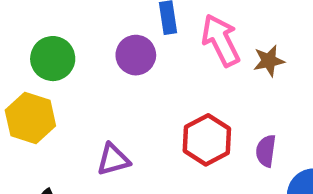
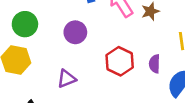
purple circle: (136, 55) -> (75, 32), moved

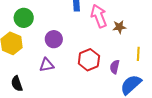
purple circle: (75, 32) -> (54, 39), moved

